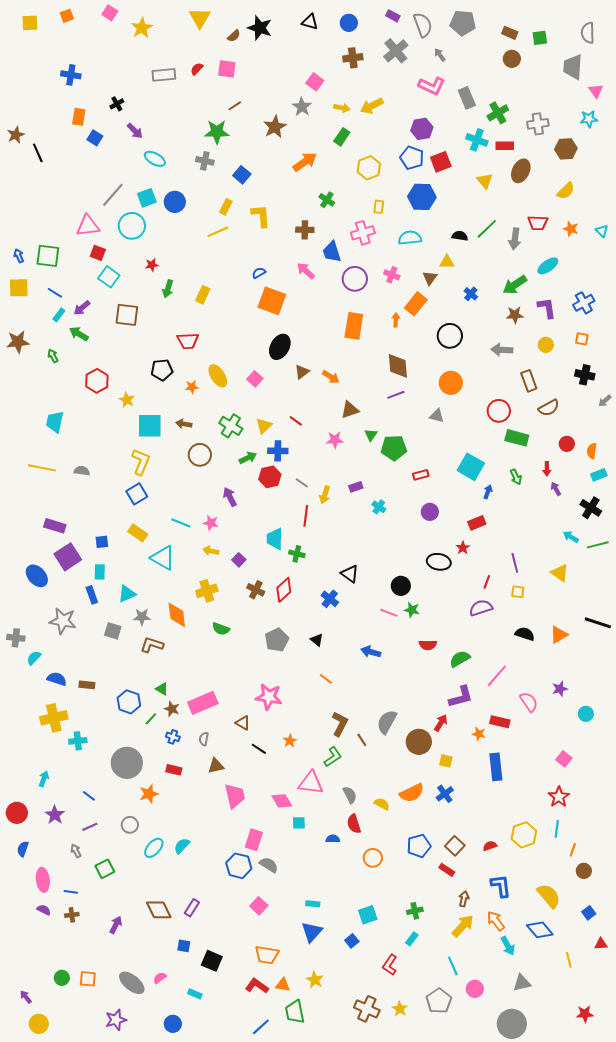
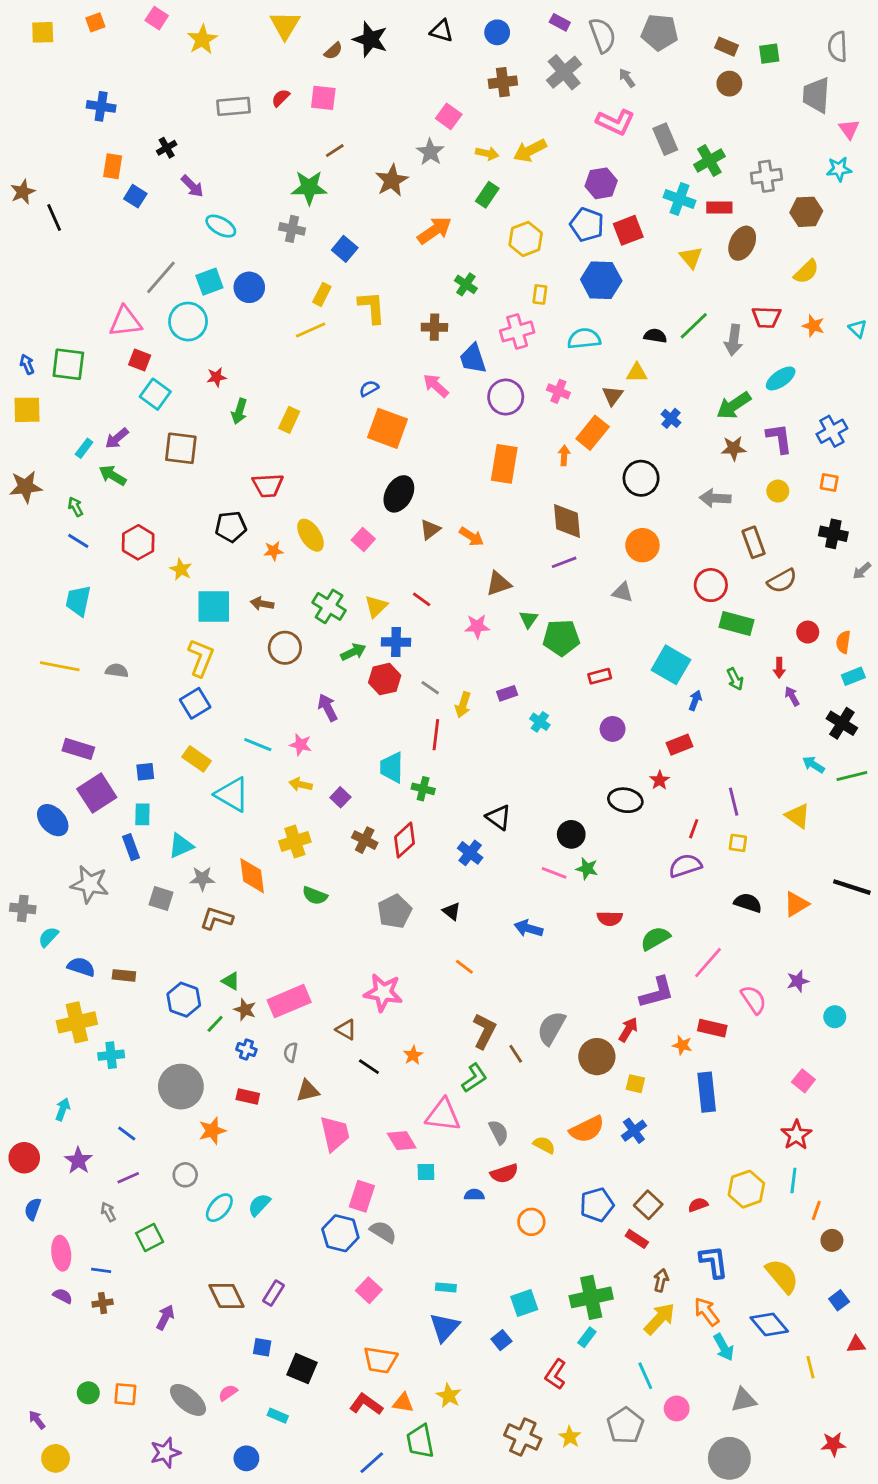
blue line: (55, 293) -> (78, 541), moved
red semicircle: (354, 824) -> (504, 1173), turned -90
green cross: (415, 911) -> (591, 1297), size x1.8

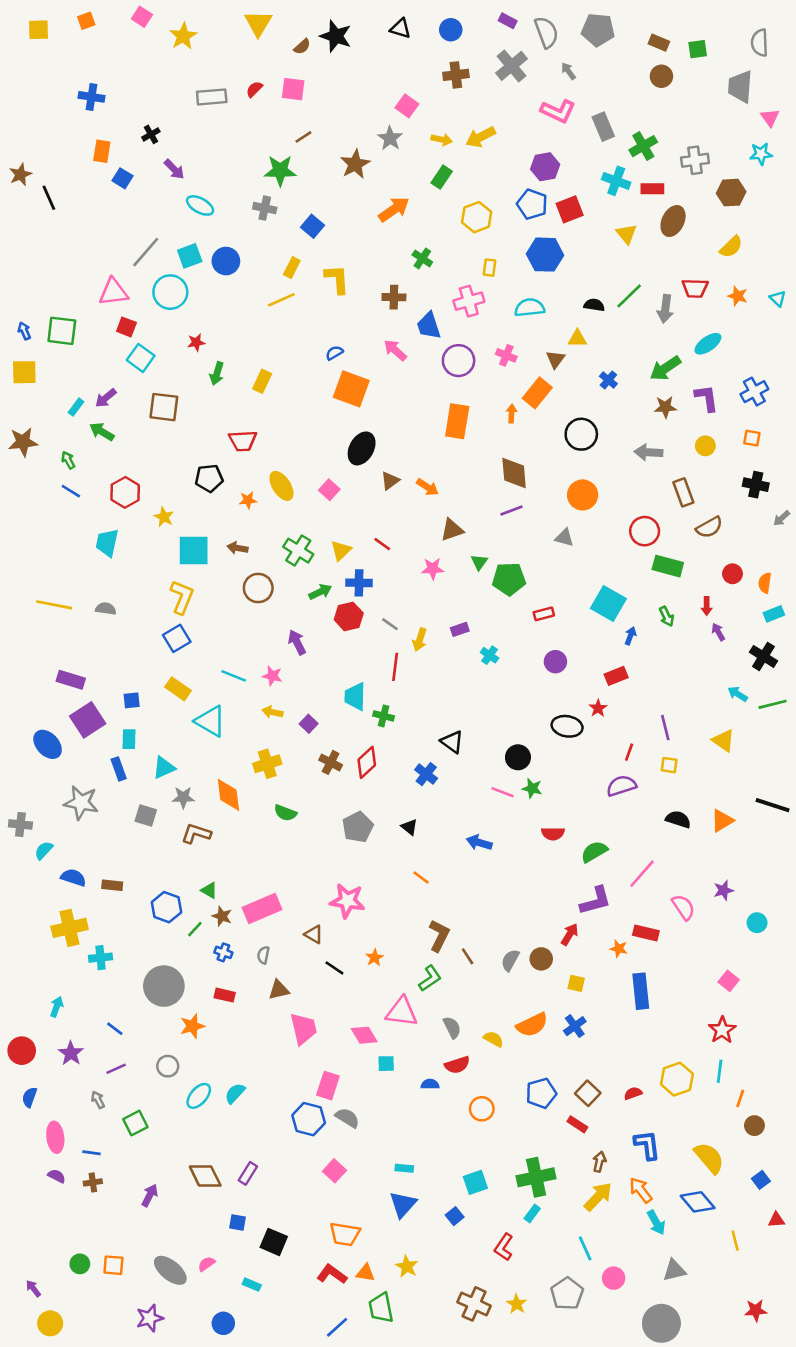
cyan trapezoid: (78, 601) -> (107, 543), moved
gray semicircle: (551, 1028) -> (510, 960), moved, size x0.7
brown circle: (597, 1057) -> (541, 959), size x0.7

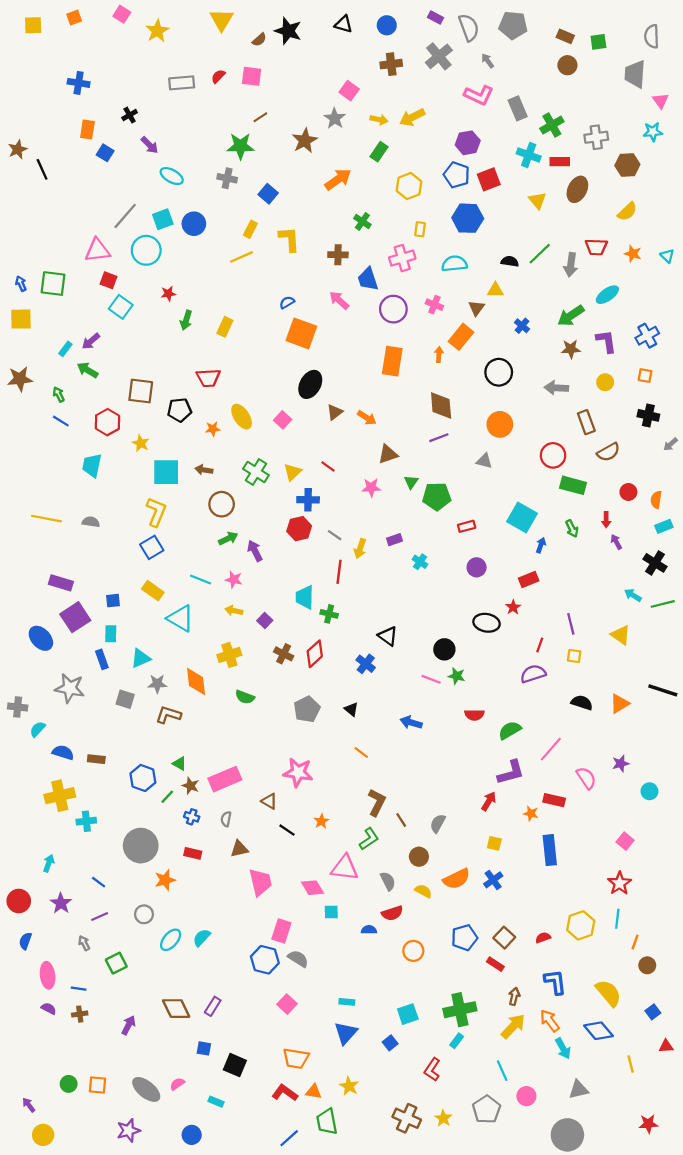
brown square: (164, 407) -> (141, 391), moved
green arrow: (320, 592) -> (228, 539), moved
brown circle: (541, 959) -> (419, 857), moved

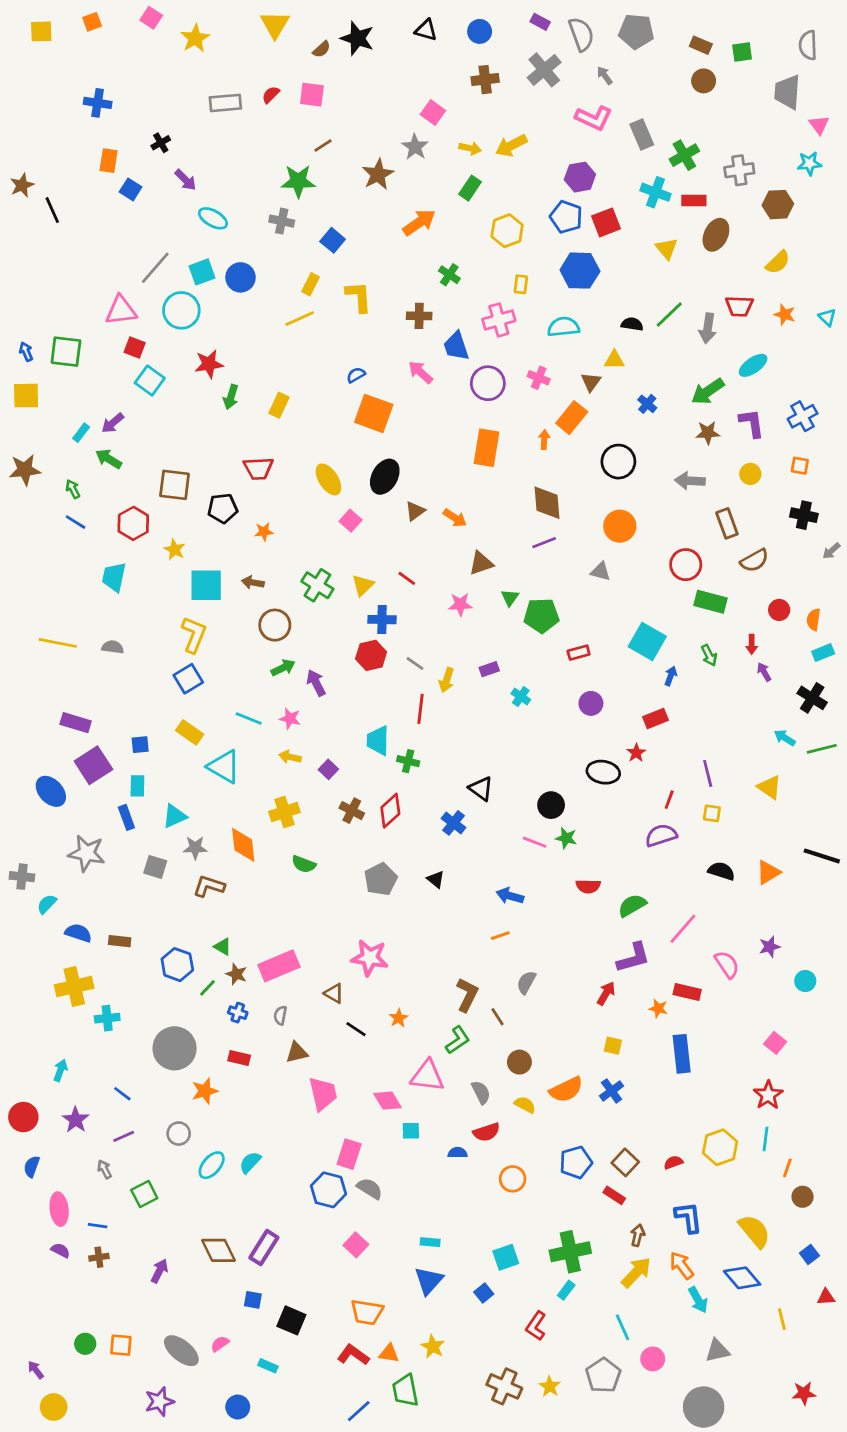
red star: (168, 294) -> (209, 364), size x1.5
yellow ellipse: (242, 417) -> (328, 479), moved
orange line: (361, 752) -> (500, 936), moved, turned -56
gray semicircle: (438, 823) -> (526, 982), moved
purple rectangle: (213, 1006) -> (264, 1248), size x1.4

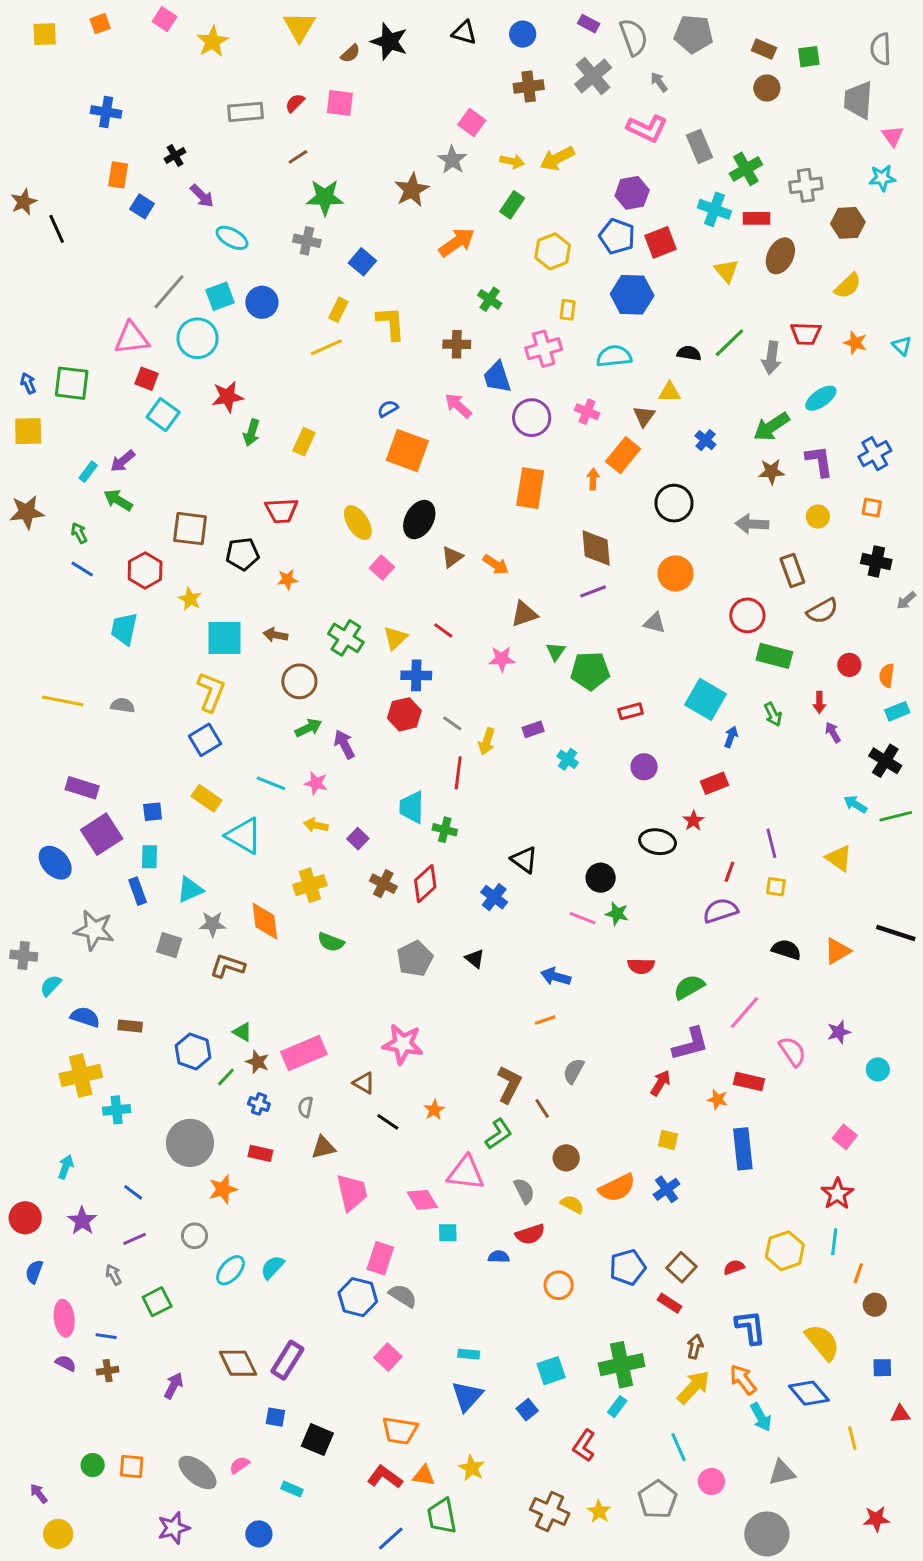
brown line: (323, 145) -> (298, 157), moved
blue square: (809, 1254) -> (882, 1368), turned 36

